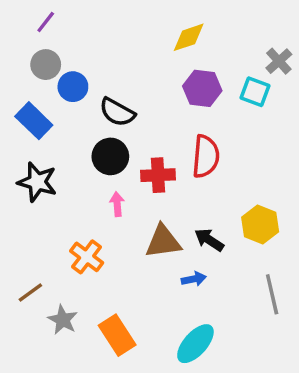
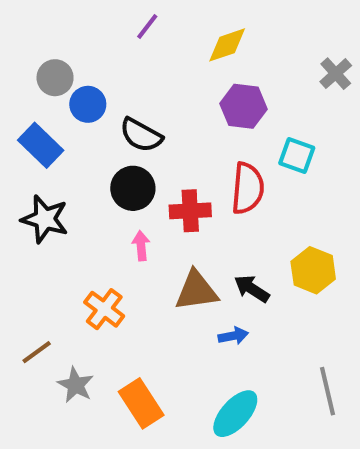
purple line: (46, 22) -> (147, 26), moved
cyan square: (255, 92) -> (297, 156), moved
gray line: (272, 294) -> (327, 391), moved

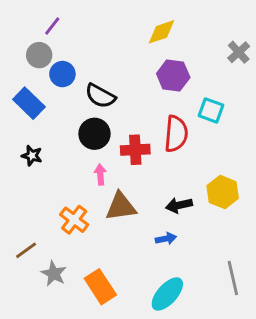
purple line: (147, 26) -> (52, 26), moved
black star: (45, 219) -> (32, 156), size x0.6
black arrow: (252, 289) -> (179, 205), turned -45
brown triangle: (196, 291) -> (121, 207), moved

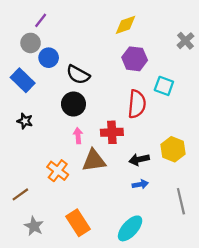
red cross: (135, 150) -> (112, 132), moved
blue arrow: (166, 239) -> (140, 184), moved
gray star: (54, 274) -> (34, 226), moved
gray line: (233, 278) -> (181, 201), moved

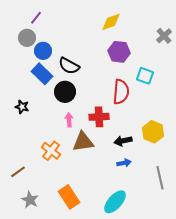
blue rectangle: (23, 80) -> (42, 74), moved

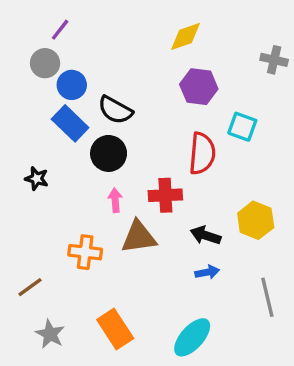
gray cross: (164, 36) -> (274, 60), turned -35
black arrow: (123, 141) -> (206, 235), turned 30
orange cross: (51, 151) -> (85, 252), turned -30

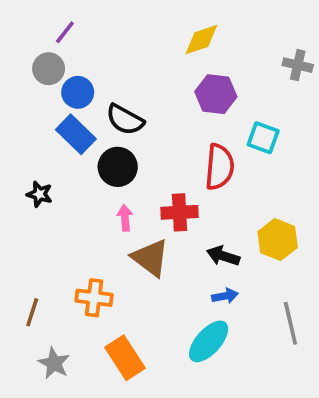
brown triangle: (139, 237) -> (150, 258), turned 45
orange cross: (85, 252) -> (94, 298), moved
brown line: (30, 287) -> (32, 312), turned -36
cyan ellipse: (192, 337) -> (209, 341), moved

